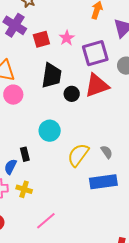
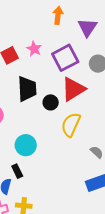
cyan circle: (50, 131) -> (26, 145), moved
yellow semicircle: (78, 155) -> (71, 125), moved

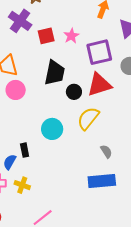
cyan circle: (26, 145) -> (52, 129), moved

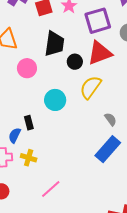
pink circle: (16, 90) -> (27, 68), moved
blue rectangle: (102, 181) -> (108, 149), turned -40

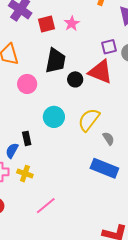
purple square: (98, 21) -> (109, 47), moved, size x0.6
red triangle: (100, 53) -> (100, 72), turned 40
yellow semicircle: (90, 87) -> (89, 120), moved
blue rectangle: (108, 149) -> (104, 168), turned 68

